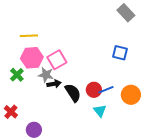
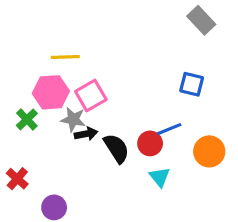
yellow line: (29, 36) -> (65, 57), moved
blue line: (106, 90) -> (169, 129), moved

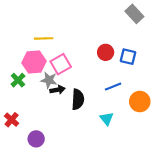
red circle: (150, 143) -> (106, 52), moved
black semicircle: (116, 148) -> (78, 99), turned 36

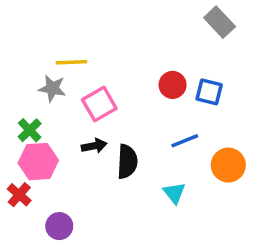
pink hexagon: (34, 62) -> (38, 162), moved
gray star: (49, 80) -> (52, 88), moved

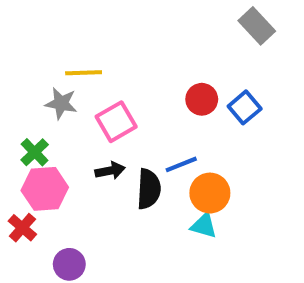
blue square: (209, 92) -> (245, 107), turned 36
blue line: (185, 141) -> (181, 164), moved
orange circle: (228, 165) -> (210, 193), moved
cyan triangle: (174, 193) -> (204, 226), turned -35

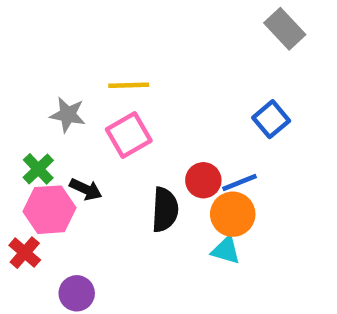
yellow line: (84, 73) -> (129, 85), moved
red circle: (202, 99) -> (203, 180), moved
blue line: (181, 164) -> (239, 183), moved
black arrow: (110, 171) -> (86, 189), moved, turned 36

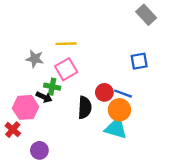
blue square: (271, 119) -> (139, 61), turned 30
green cross: (38, 169) -> (52, 87), moved, turned -35
blue line: (239, 183) -> (123, 94), turned 42
cyan triangle: (226, 250) -> (116, 128), size x1.5

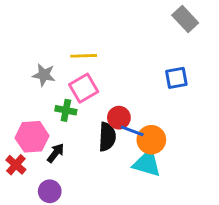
red circle: (104, 92) -> (119, 118), moved
blue line: (123, 94) -> (132, 131), moved
black arrow: (44, 97) -> (56, 153), moved, turned -77

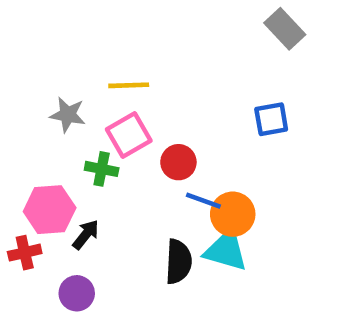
red circle: (119, 118) -> (178, 162), moved
black semicircle: (107, 137) -> (178, 262), moved
red cross: (16, 165) -> (25, 253), turned 36

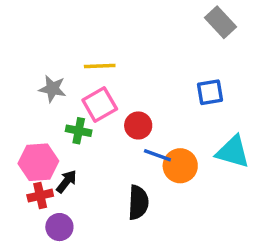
cyan triangle: (226, 250) -> (233, 152), moved
red cross: (25, 253) -> (40, 196), moved

